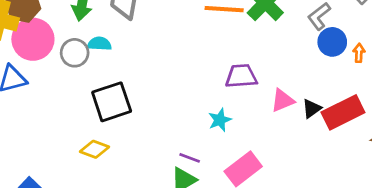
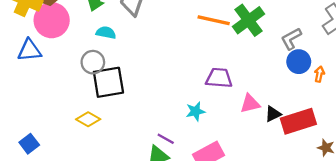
gray circle: (75, 53) -> (93, 62), moved

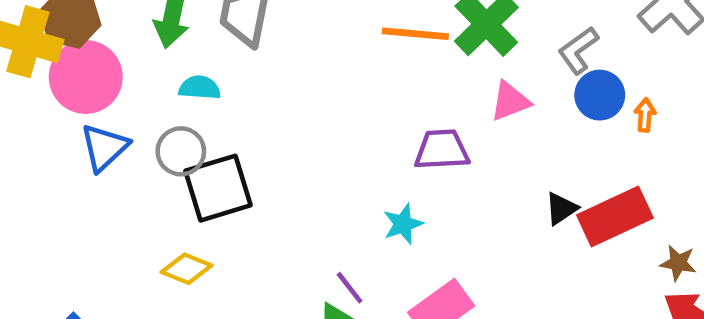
blue triangle: (29, 50) -> (104, 147), moved, turned -30
pink triangle: (250, 104) -> (510, 101), moved
purple line: (166, 139) -> (350, 288), turned 30

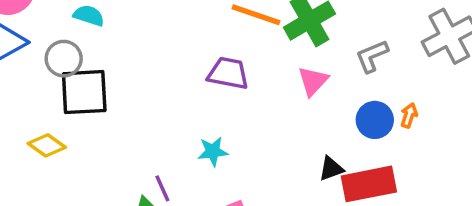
blue circle: (600, 95) -> (375, 120), moved
pink triangle: (510, 101) -> (313, 81), turned -40
purple trapezoid: (442, 150) -> (228, 73), moved

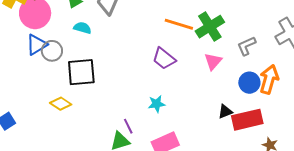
gray circle: (64, 59) -> (52, 51), moved
purple trapezoid: (228, 73) -> (164, 58), turned -150
orange arrow: (409, 115) -> (269, 79), size x2.0

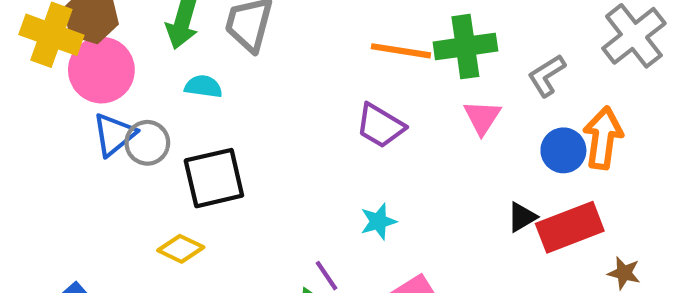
green cross: (210, 27) -> (465, 47), turned 32

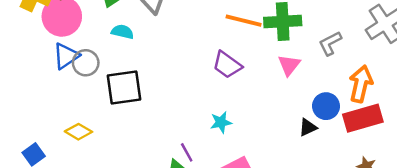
blue circle: (563, 150) -> (326, 106), moved
red rectangle: (570, 227) -> (363, 118), moved
yellow diamond: (181, 249) -> (78, 132), moved

